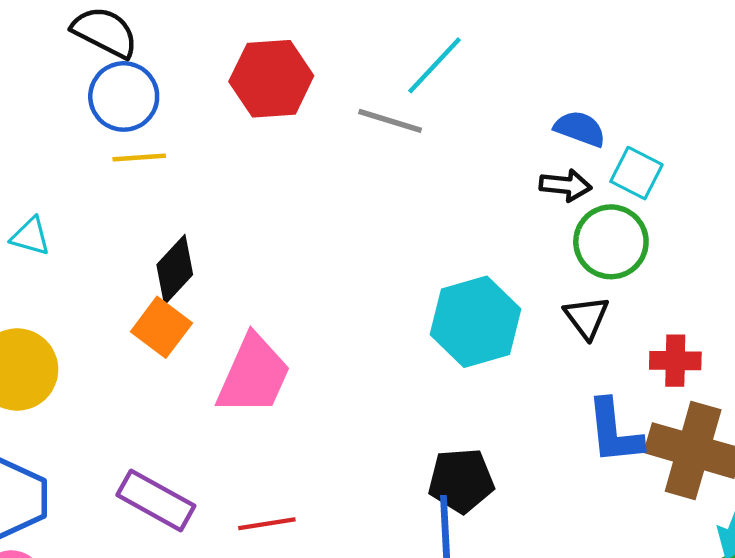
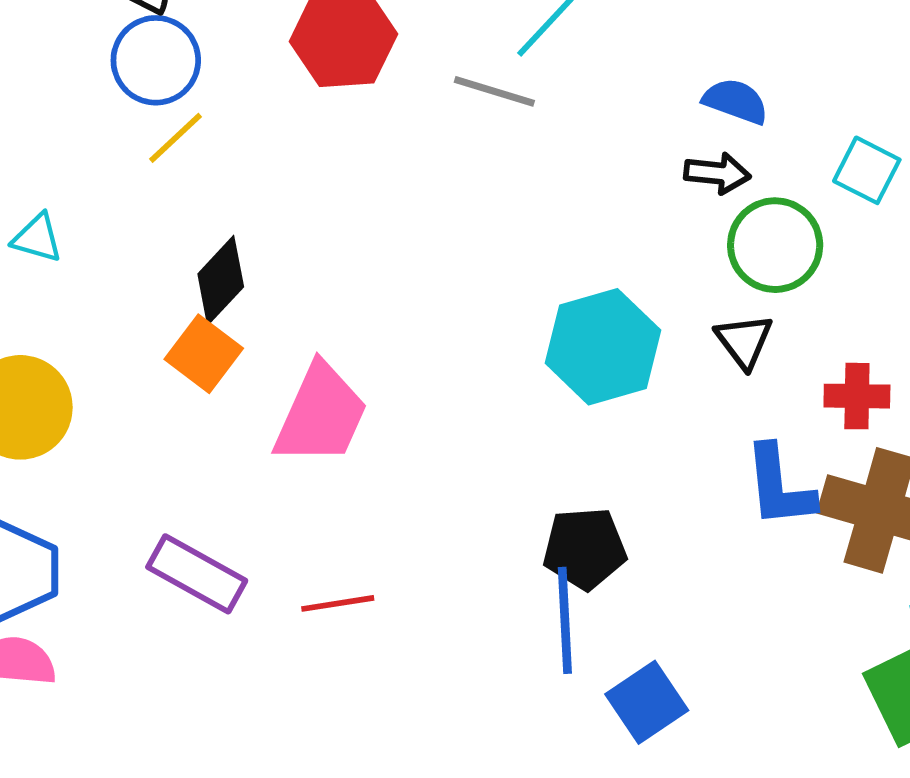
yellow line: (139, 158) -> (176, 138), turned -39
cyan square: (636, 173) -> (867, 170), moved

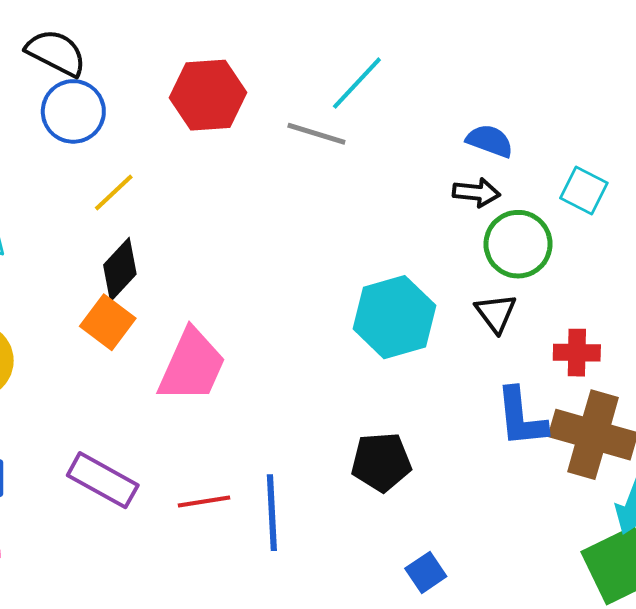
yellow line: (176, 138) -> (114, 192), moved
blue line: (565, 620) -> (272, 513), moved
blue square: (647, 702) -> (426, 572), size x0.7

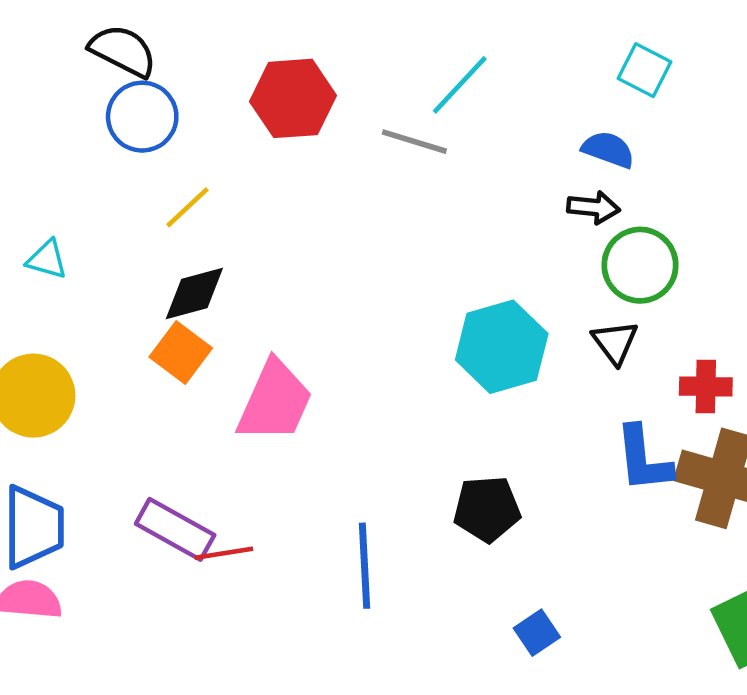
cyan square: (584, 190) -> (645, 70), moved
black diamond: (120, 269) -> (194, 294), turned 32
red line: (204, 501) -> (224, 553), moved

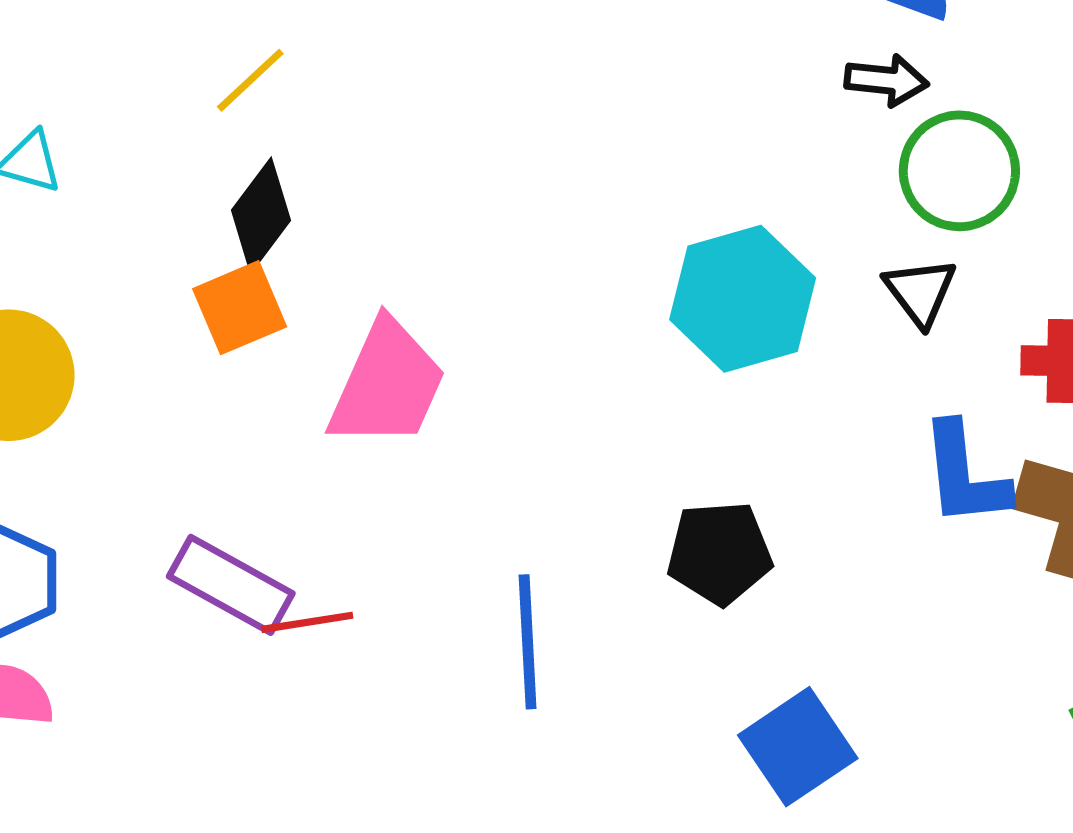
black diamond: (194, 294) -> (261, 215), turned -38
orange square: (181, 352) -> (240, 308), turned 30
blue square: (537, 633) -> (798, 747), size x1.6

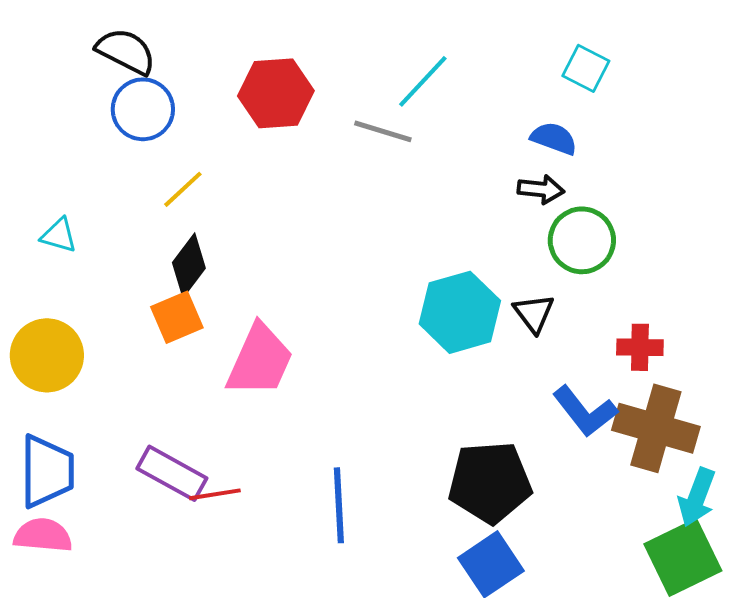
black triangle: (920, 292) -> (534, 313), moved
blue L-shape: (965, 475) -> (585, 411), turned -32
black pentagon: (719, 553) -> (490, 482), moved, size x1.4

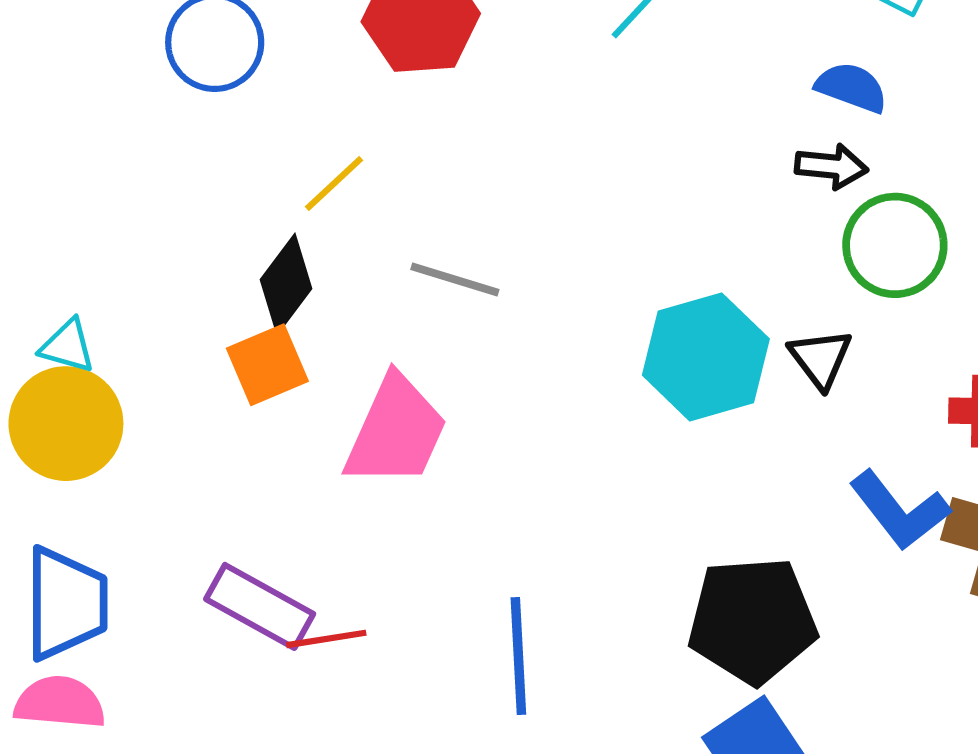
gray line: (383, 131) -> (455, 279), moved
yellow line: (183, 189) -> (334, 183), moved
cyan triangle: (59, 235) -> (67, 346), moved

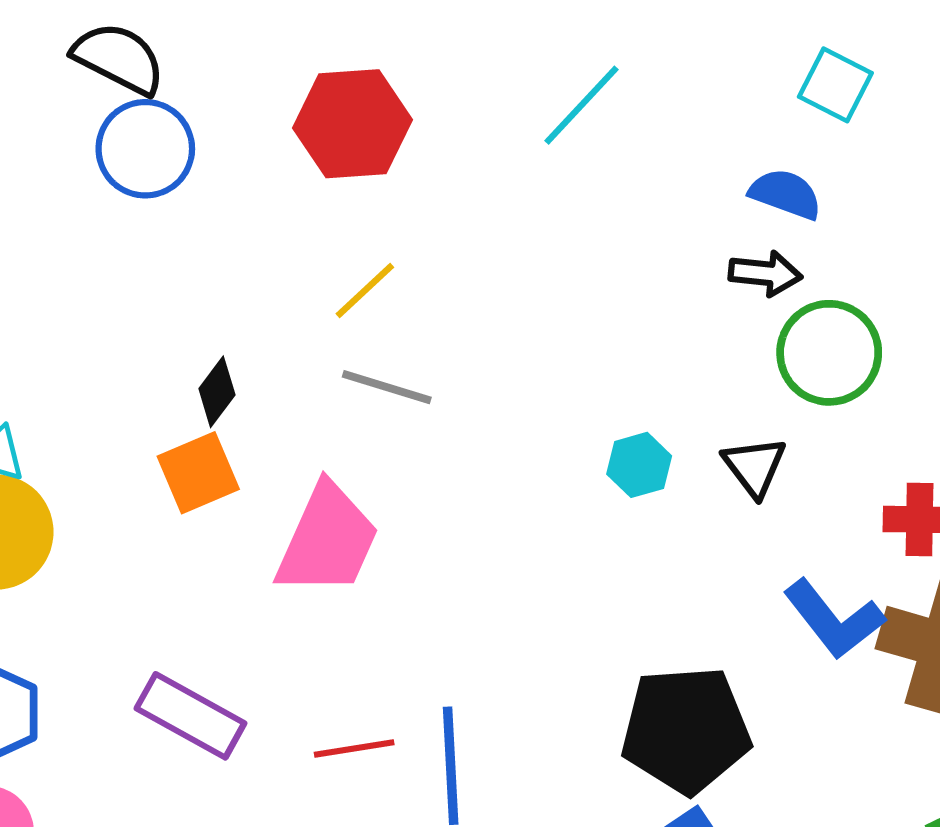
yellow line: (334, 183) -> (365, 291), moved
black diamond: (286, 284) -> (217, 392), size x0.7
cyan hexagon: (706, 357) -> (639, 465), size x0.5
red line: (326, 639) -> (354, 749), moved

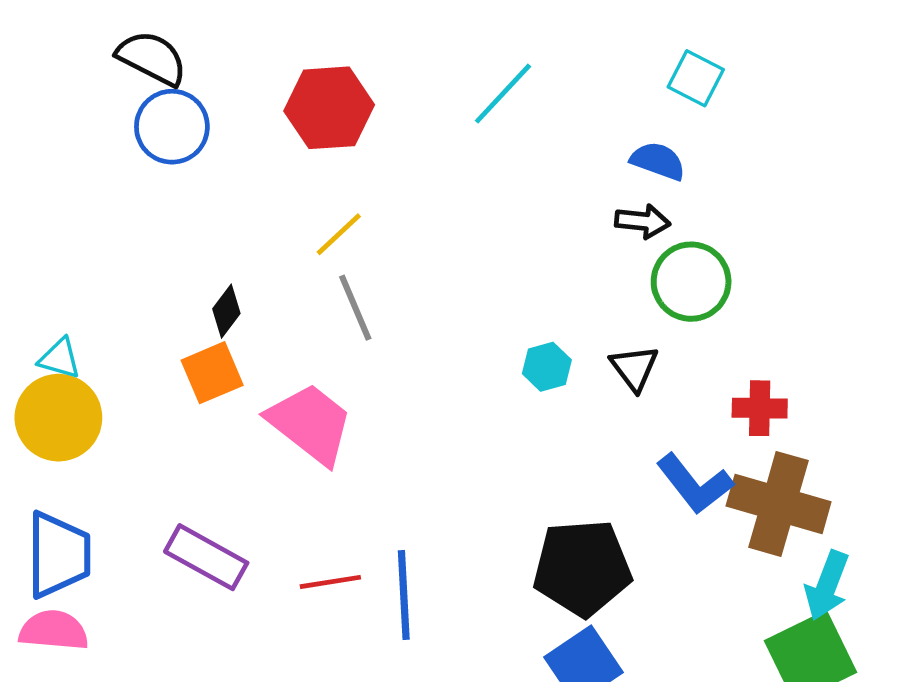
gray line: (387, 387) -> (355, 308), turned 50
pink trapezoid: (328, 540) -> (310, 424), turned -76

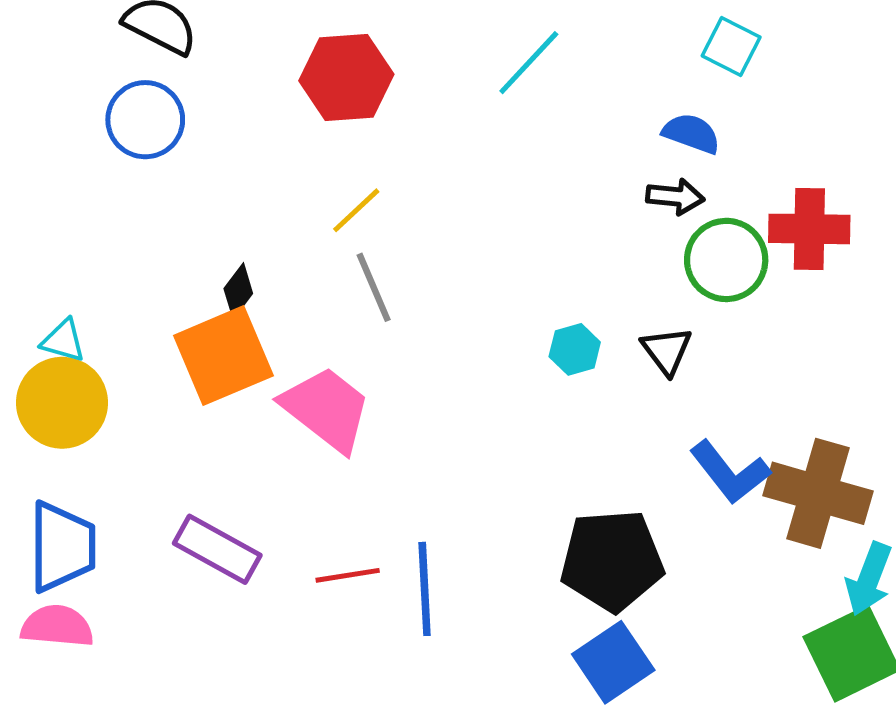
blue circle: (172, 127) -> (145, 120), moved
orange square: (212, 373) -> (223, 356), size x1.5
red cross: (760, 408) -> (809, 229), moved, size x1.4

